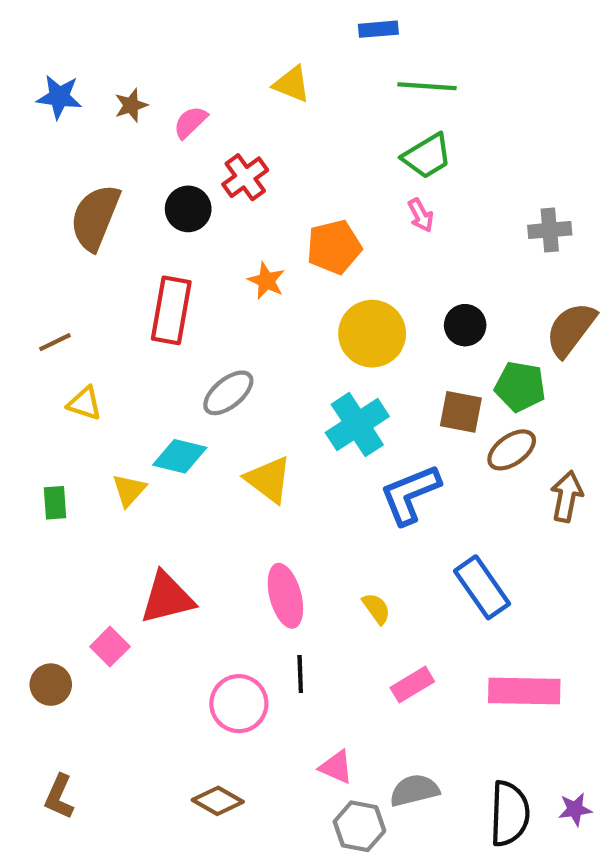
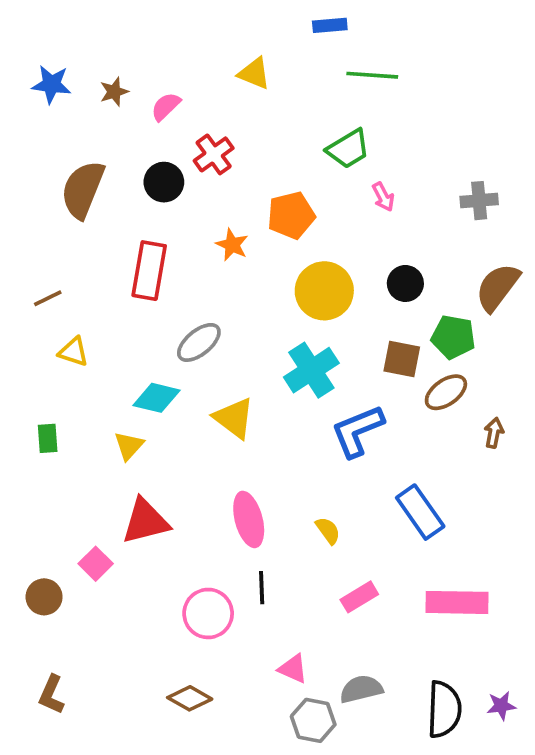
green trapezoid: (427, 156) -> (348, 149), moved
pink arrow: (421, 215) -> (383, 197), moved
yellow triangle: (129, 490) -> (129, 446), moved
brown arrow: (567, 496) -> (494, 433), size x0.7

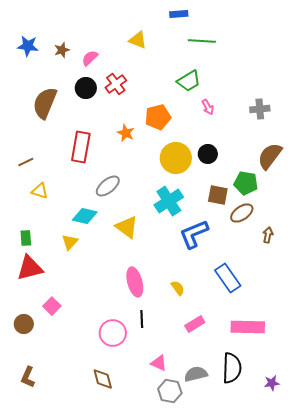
black circle: (164, 182) -> (86, 88), moved
black circle: (405, 283) -> (208, 154), moved
red triangle: (145, 521) -> (30, 268), moved
brown diamond: (190, 698) -> (103, 379), turned 45
black semicircle: (444, 709) -> (232, 368), moved

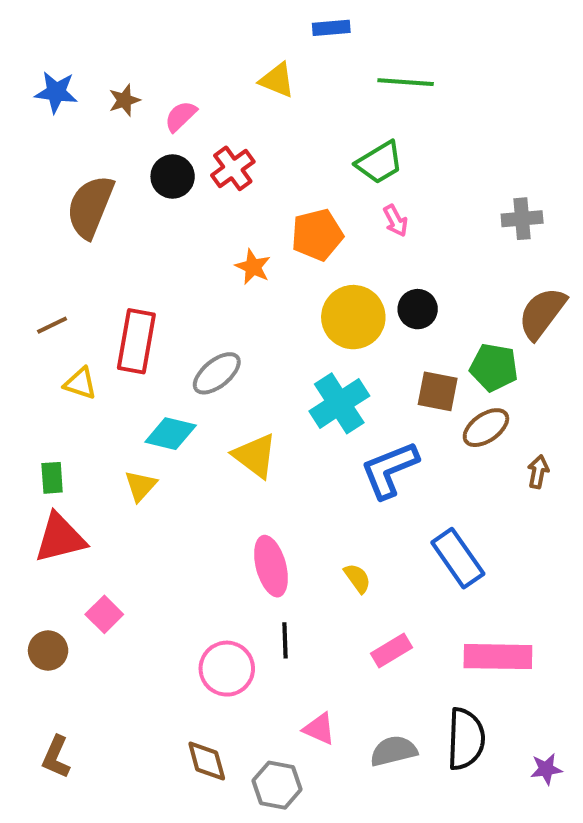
blue rectangle: (179, 14) -> (331, 28), moved
pink arrow: (208, 107) -> (396, 221), moved
red rectangle: (81, 147) -> (136, 341), moved
gray hexagon: (170, 391) -> (277, 785), moved

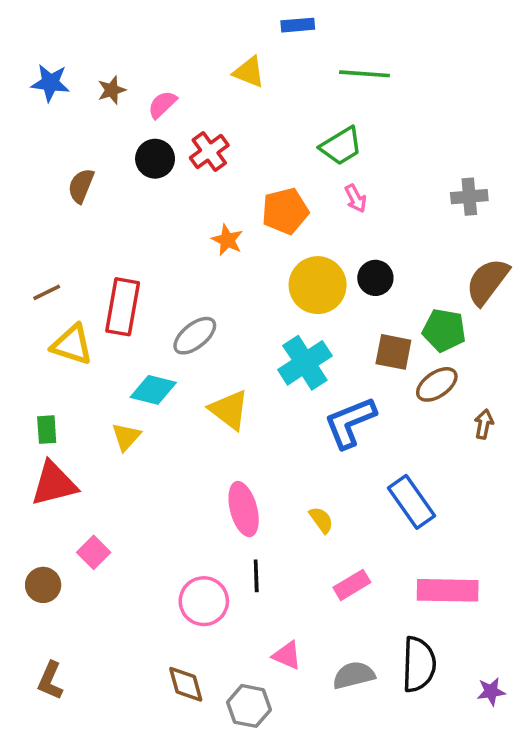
brown semicircle: (90, 207) -> (81, 186), size x0.6
yellow triangle: (80, 383) -> (72, 345), size x1.4

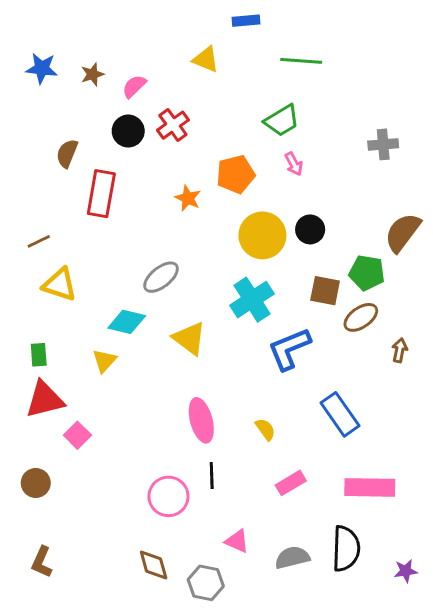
gray cross: (469, 197) -> (383, 144), moved
red rectangle: (123, 307) -> (101, 194), moved
pink square: (94, 552) -> (77, 435), moved

